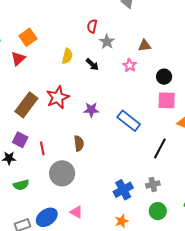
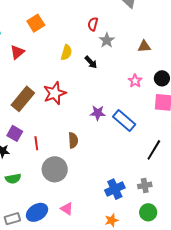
orange square: (28, 37) -> (36, 23), moved
pink star: (130, 65) -> (135, 81), moved
purple star: (91, 110) -> (98, 113), moved

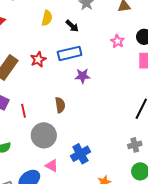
red star: (55, 93) -> (38, 59), size x0.7
blue rectangle: (124, 120) -> (70, 53), moved, turned -50
blue cross: (115, 189) -> (80, 154), moved
pink triangle: (67, 209) -> (52, 166), moved

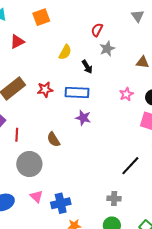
brown semicircle: (60, 105) -> (53, 139), turned 140
blue cross: (80, 154) -> (61, 203), moved
pink triangle: (52, 166) -> (36, 196), moved

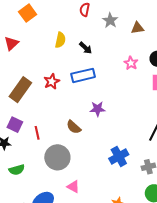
gray star: (107, 49) -> (110, 20), moved
purple star: (83, 118) -> (98, 109), moved
blue cross: (61, 203) -> (119, 156), moved

